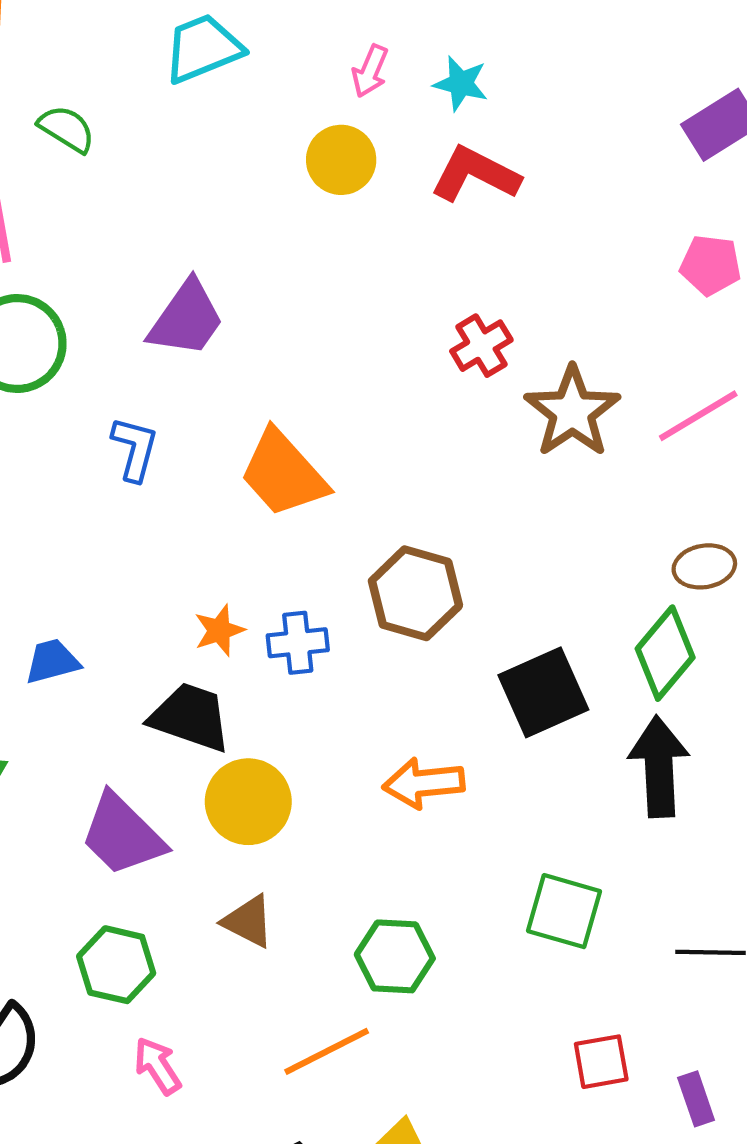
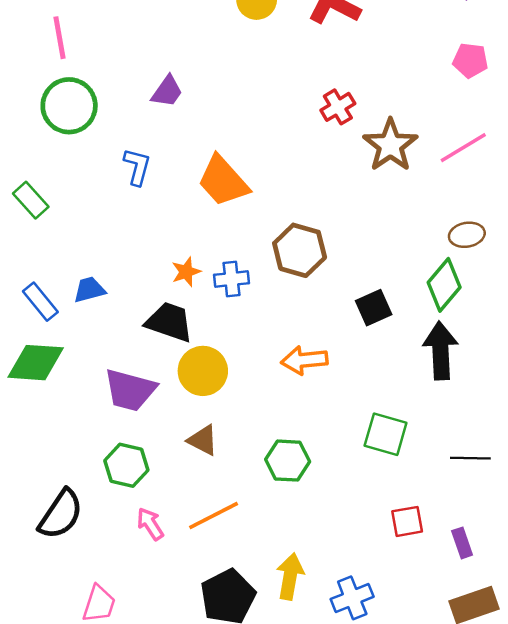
purple trapezoid: (186, 319) -> (167, 91), size x0.7
black square: (543, 692) -> (374, 308), size x0.7
purple trapezoid: (122, 835) -> (130, 390), turned -30
orange line: (327, 1051) -> (214, 515), moved

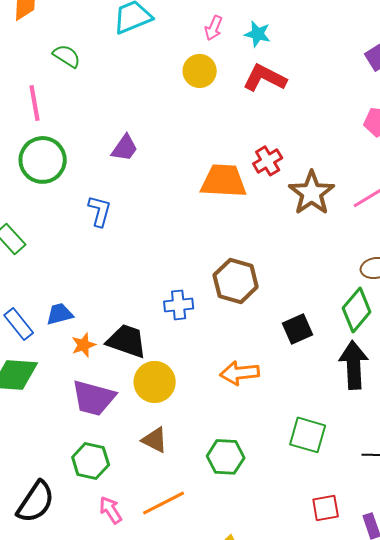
orange trapezoid: (223, 181) -> (224, 181), moved, turned 135
orange star: (186, 272) -> (84, 345), moved

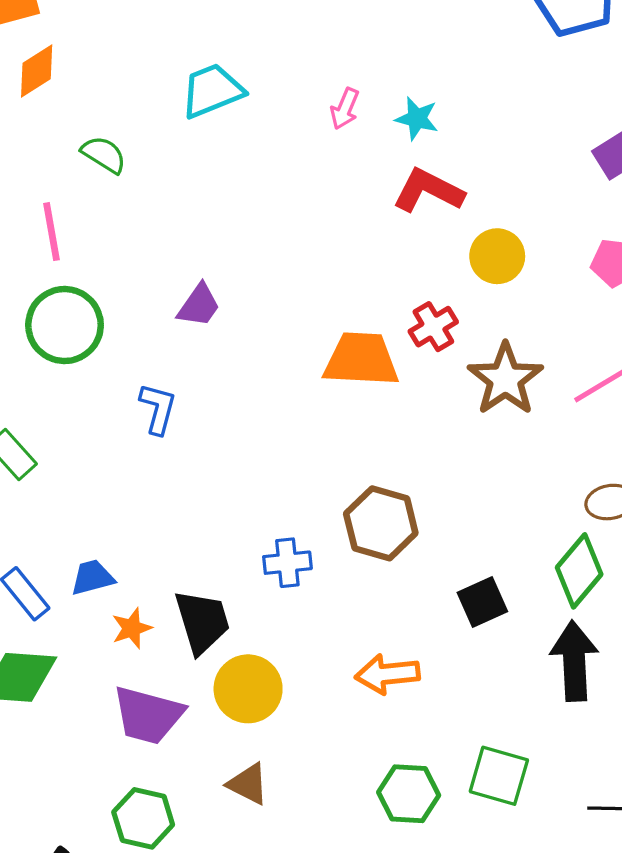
yellow circle: (200, 71) -> (497, 256), moved
black trapezoid: (127, 341) -> (202, 622), turned 54
green hexagon: (226, 457) -> (409, 794), moved

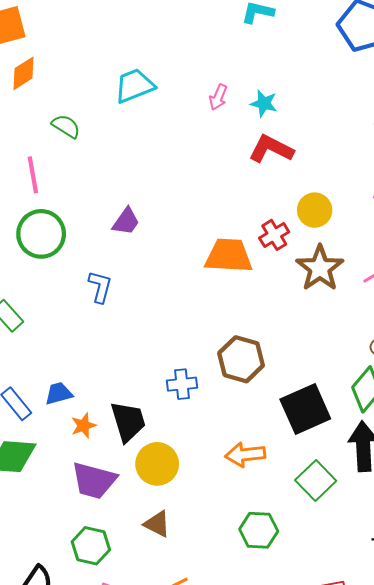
yellow circle: (497, 256) -> (315, 210), moved
black square: (482, 602) -> (305, 409), size x1.6
green square: (499, 776) -> (316, 480), moved, turned 30

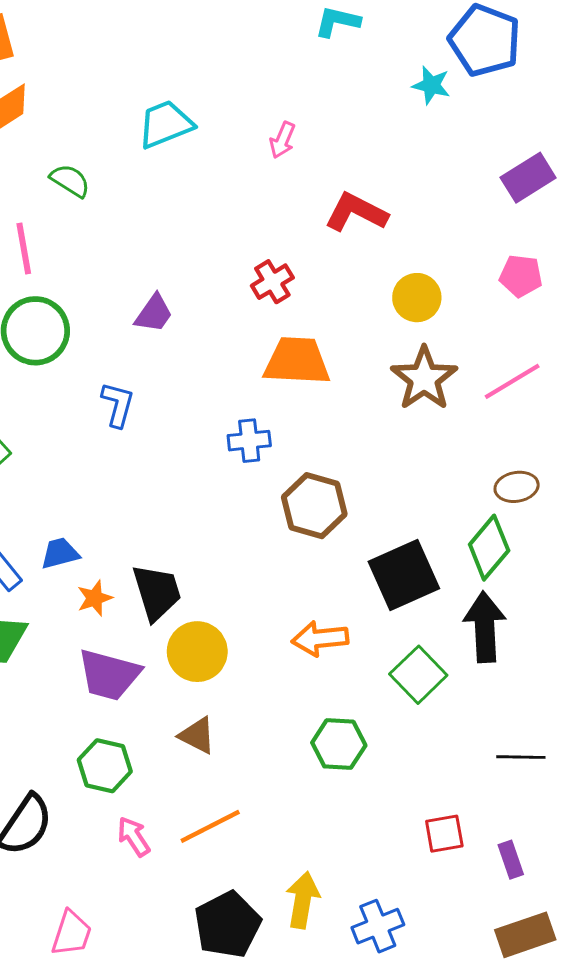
cyan star: (264, 103) -> (431, 85), moved
red cross: (274, 235) -> (272, 282), moved
blue cross: (182, 384) -> (249, 441), moved

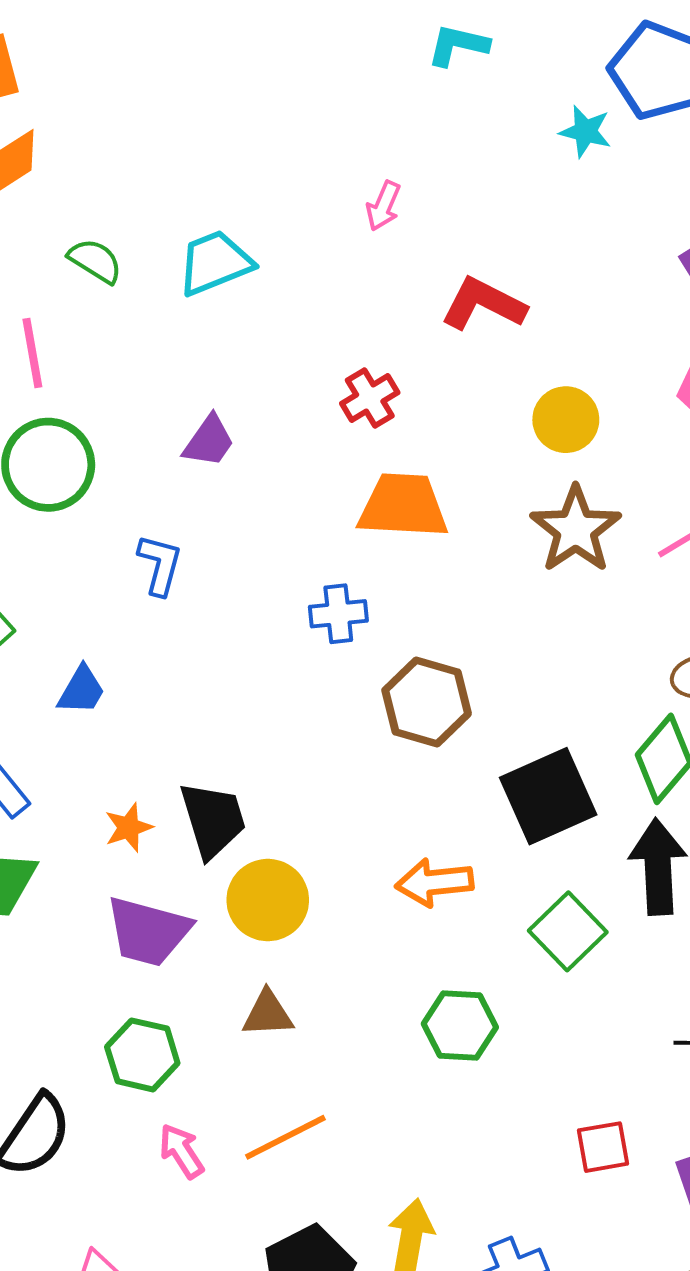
cyan trapezoid: (165, 124) -> (215, 263), moved
blue trapezoid: (60, 553) -> (81, 690), moved, turned 135
brown triangle: (197, 735) -> (268, 1014), turned -30

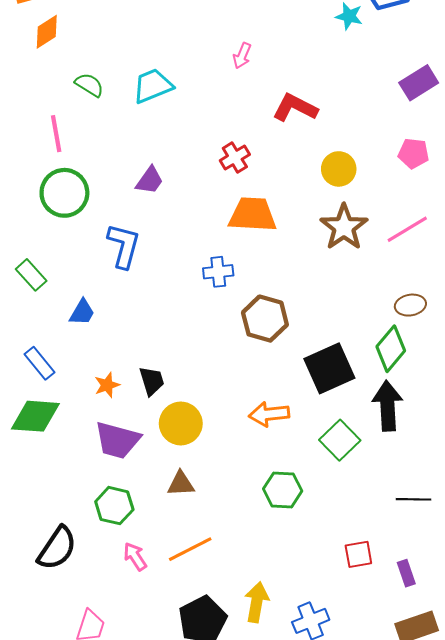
blue L-shape: (160, 565) -> (124, 246), size x1.4
black trapezoid: (213, 820) -> (152, 381), size x0.7

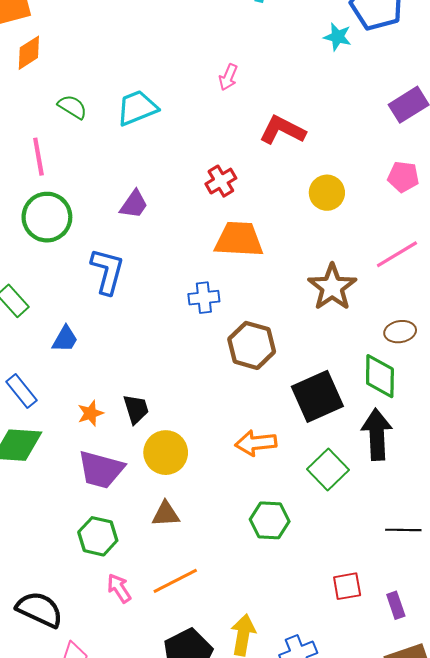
brown star: (344, 227) -> (332, 287), moved
green diamond: (391, 349) -> (380, 376), turned -39
black semicircle: (57, 548) -> (40, 609), moved, turned -99

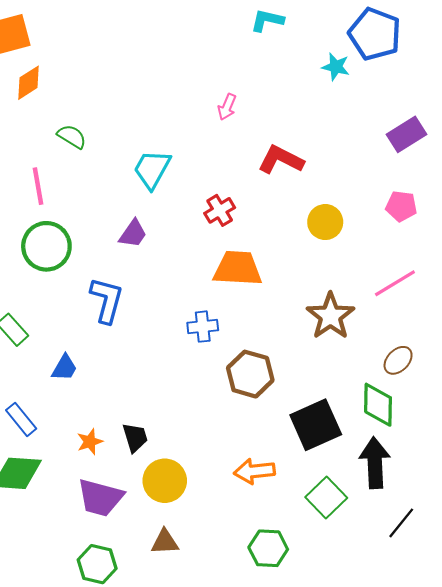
cyan trapezoid: (137, 108) -> (152, 169), moved, turned -39
brown ellipse: (400, 332) -> (398, 360), turned -36
black line: (403, 530) -> (401, 523), moved, turned -52

